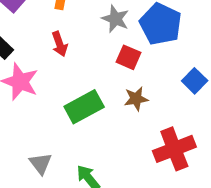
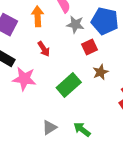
red square: (129, 57) -> (89, 47), turned -35
gray triangle: (40, 163) -> (50, 127), turned 49

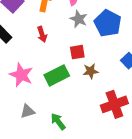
red square: (89, 47) -> (77, 52), moved
pink star: (24, 79) -> (21, 75), moved

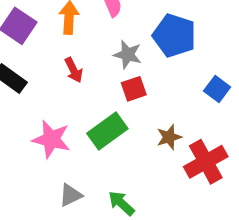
gray star: (79, 19) -> (128, 55), moved
brown star: (91, 71) -> (169, 137), moved

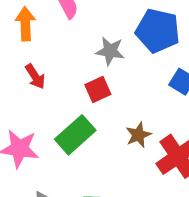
blue pentagon: (174, 36) -> (158, 31), moved
gray star: (128, 55) -> (110, 51), moved

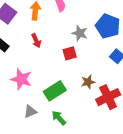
green rectangle: (75, 135) -> (55, 91), moved

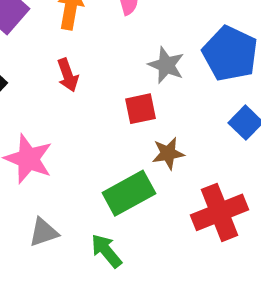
brown star: (88, 82) -> (168, 153), moved
green rectangle: (55, 91) -> (129, 193), moved

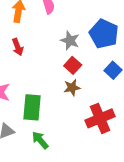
red square: (141, 109) -> (73, 65), moved, turned -35
green rectangle: (129, 193) -> (32, 107), moved, turned -55

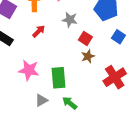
gray star: (70, 41) -> (70, 20), moved
red arrow: (18, 47) -> (39, 31), turned -104

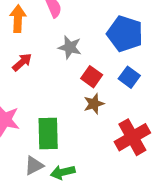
blue square: (118, 37) -> (129, 77), moved
gray triangle: (41, 100) -> (34, 166), moved
green arrow: (70, 103) -> (63, 172), turned -56

